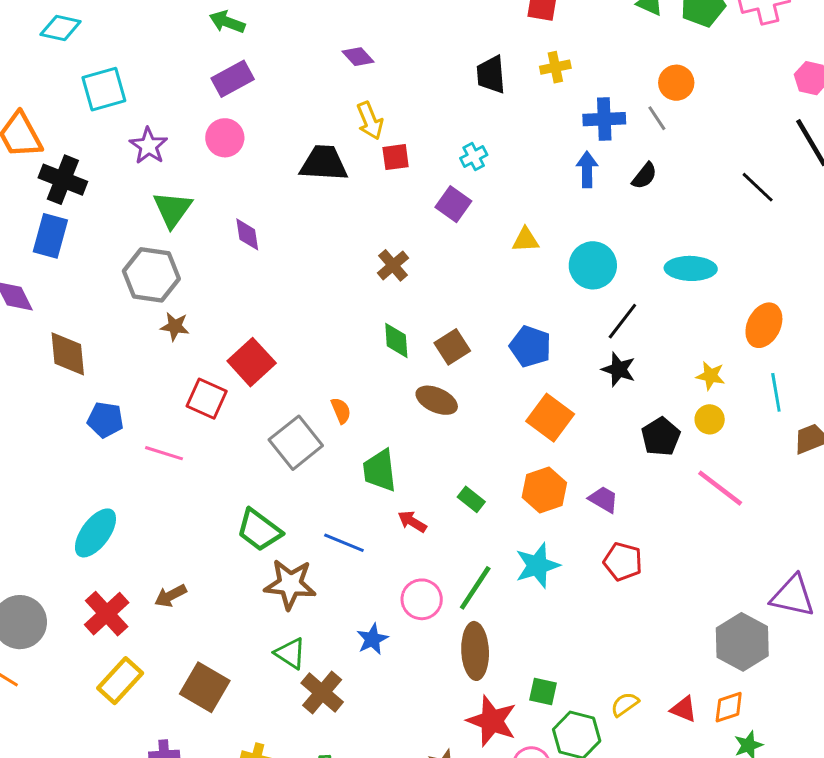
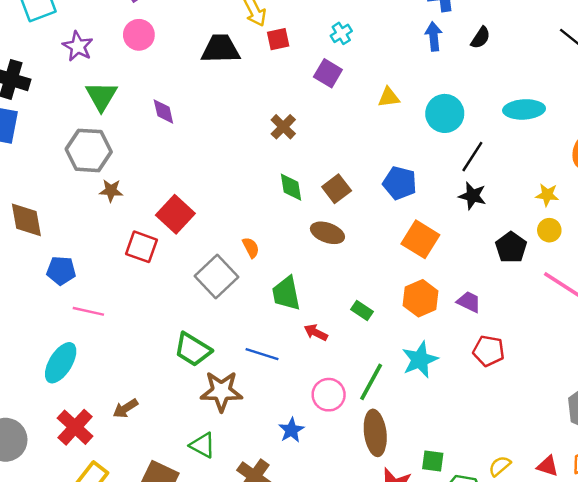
pink line: (164, 453) -> (88, 311), moved
green triangle: (290, 653) -> (203, 445), moved

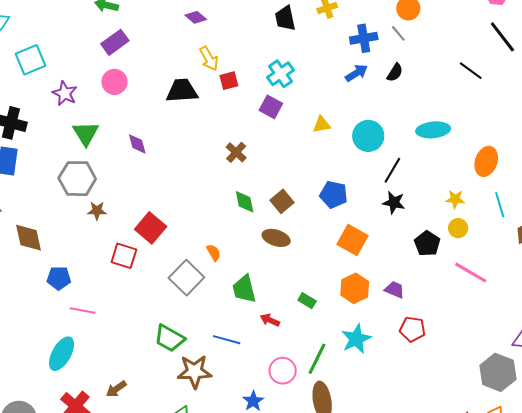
cyan cross: (341, 33) -> (280, 74), size x1.5
blue arrow: (434, 36) -> (356, 73), turned 65

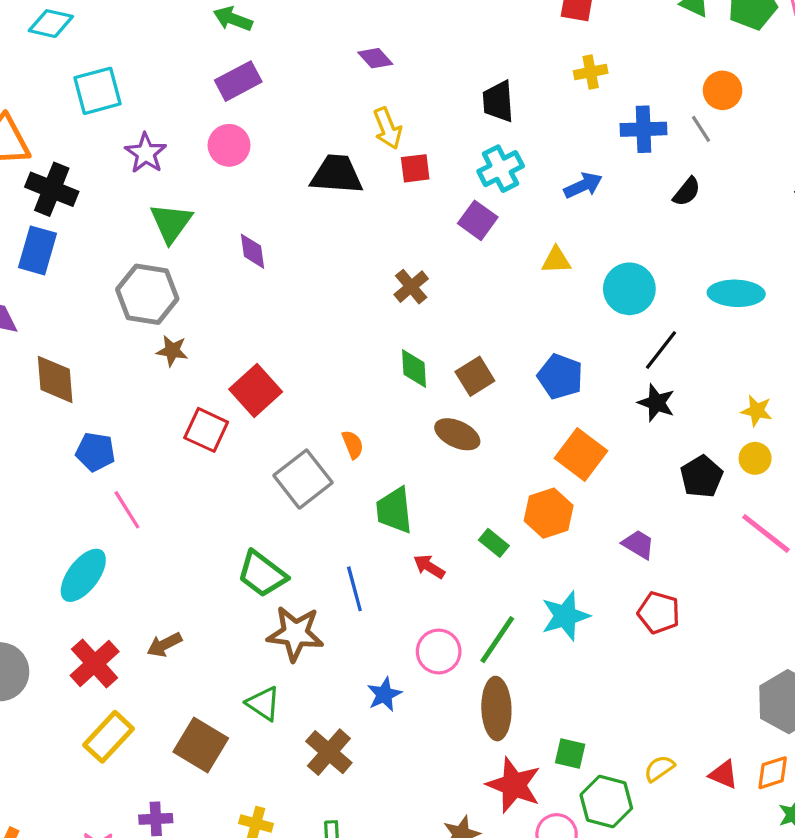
black trapezoid: (285, 18) -> (498, 101), moved
blue arrow: (356, 73) -> (583, 185), moved
orange hexagon: (355, 288) -> (549, 513), moved
pink line: (83, 311) -> (127, 510), turned 40
blue line: (227, 340) -> (354, 589), turned 52

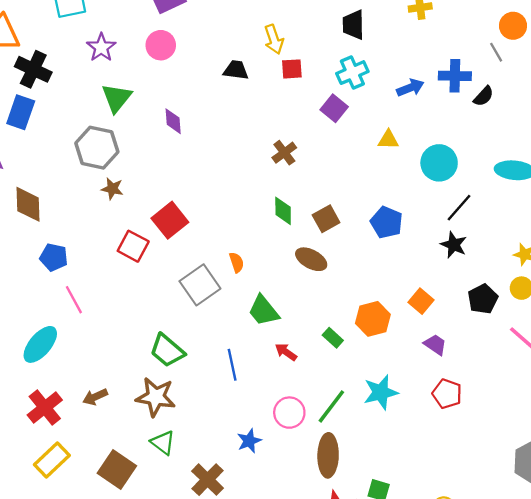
blue cross: (644, 129) -> (455, 76), moved
black trapezoid: (337, 174) -> (236, 70), size x0.7
orange square: (581, 455) -> (421, 301), moved, size x0.7
green trapezoid: (394, 510) -> (264, 311), turned -36
brown star: (295, 634) -> (156, 397), moved

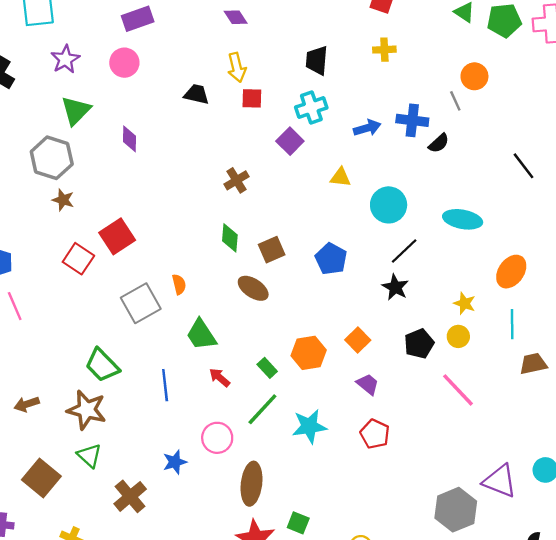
green line: (331, 406) -> (262, 409), moved

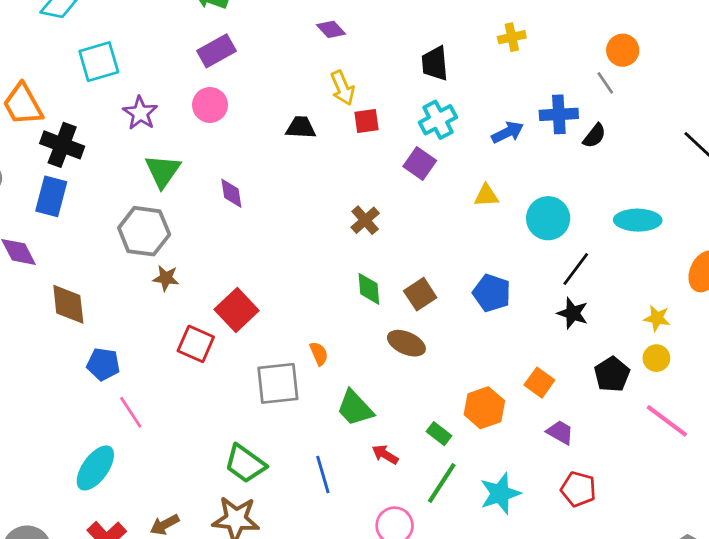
gray square: (141, 303) -> (278, 383), turned 33

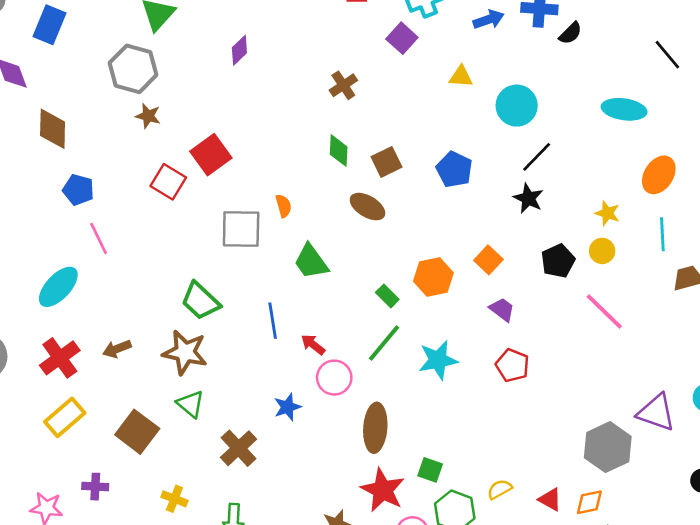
purple diamond: (231, 193) -> (239, 50), moved, turned 48
cyan ellipse: (638, 220) -> (624, 109), moved
red arrow: (385, 455) -> (313, 344), moved

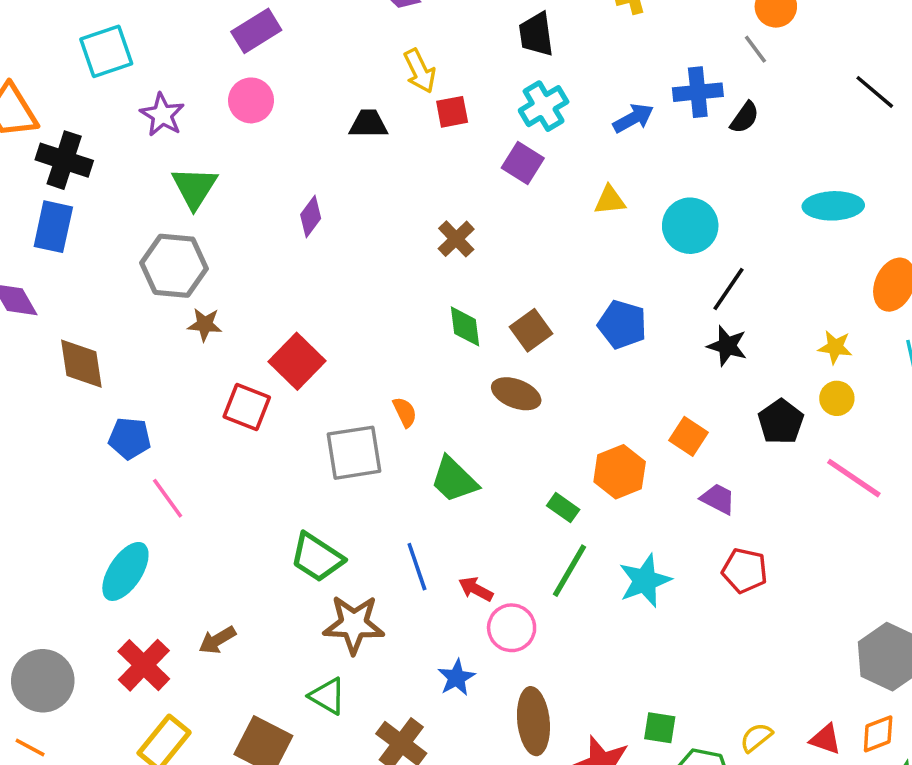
black line: (667, 55) -> (875, 92), moved
brown star: (185, 352) -> (354, 624), moved
brown ellipse: (375, 428) -> (533, 721), moved

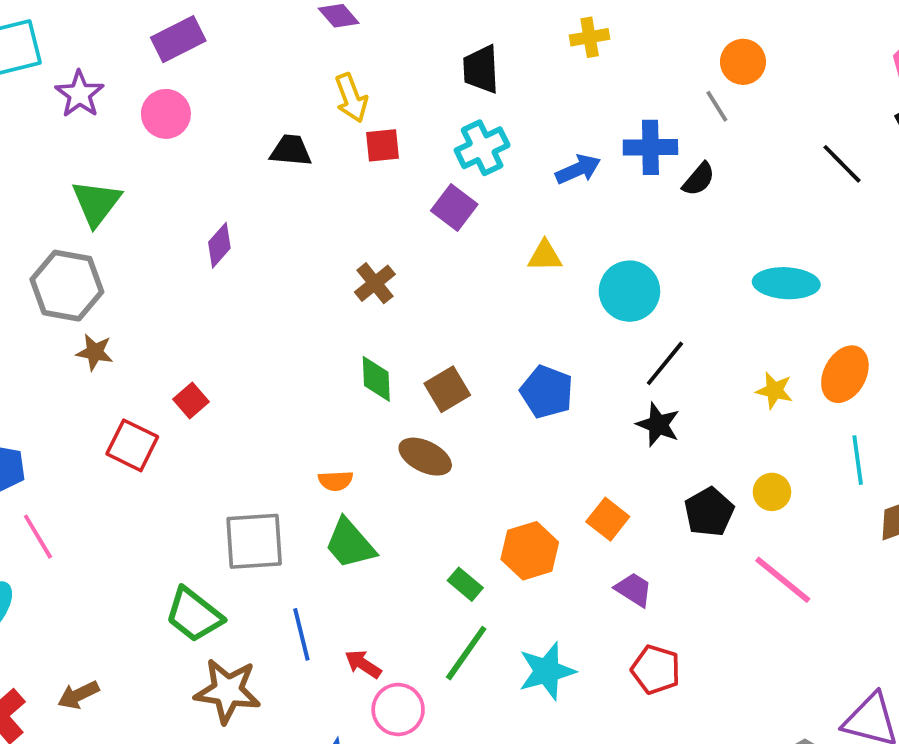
purple star: (162, 115) -> (80, 94), moved
yellow star: (835, 347) -> (774, 390), moved
red square: (297, 361) -> (191, 401), size x0.6
orange semicircle: (405, 412) -> (336, 481), moved, turned 108
gray square: (354, 453) -> (254, 541), moved

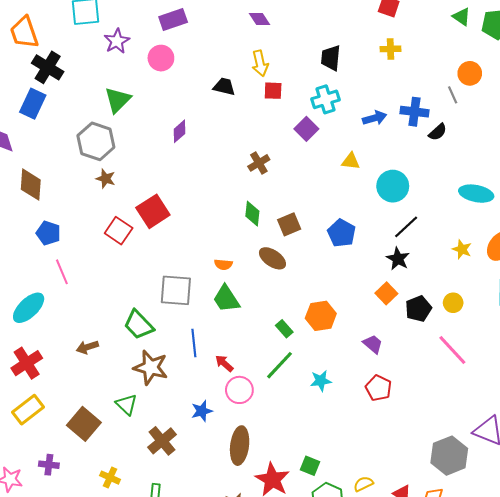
red square: (191, 401) -> (153, 211), size x1.8
orange square: (608, 519) -> (386, 293), moved
cyan star: (547, 671) -> (321, 381), size x0.7
brown arrow: (78, 695) -> (87, 347), moved

